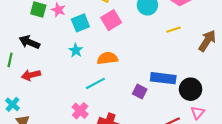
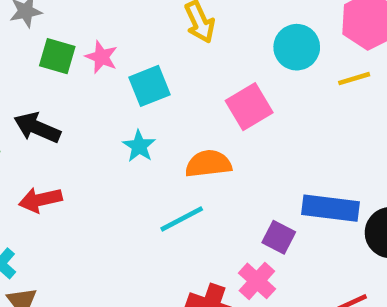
pink square: (111, 20) -> (249, 107), moved
yellow line: (173, 30) -> (354, 79), moved
pink cross: (80, 111) -> (257, 281), moved

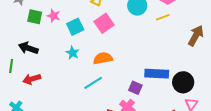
pink square: (249, 107) -> (104, 23), moved

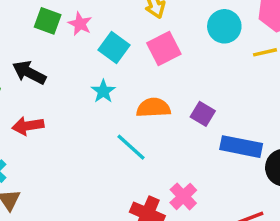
cyan square: (75, 27) -> (114, 47), turned -36
cyan line: (93, 83) -> (131, 147), turned 66
purple square: (135, 88) -> (203, 114), moved

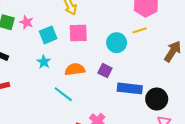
cyan circle: (224, 26) -> (117, 43), moved
cyan square: (114, 47) -> (48, 35), turned 36
pink square: (164, 48) -> (78, 33), turned 30

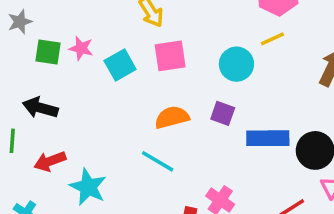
cyan star: (44, 62) -> (88, 187), moved, size x1.5

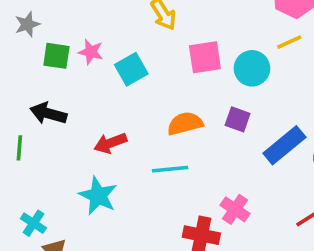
pink square: (170, 56) -> (205, 57), moved
blue rectangle: (268, 138) -> (284, 145), turned -39
red arrow: (50, 161) -> (110, 143), moved
cyan line: (158, 161) -> (170, 169), turned -36

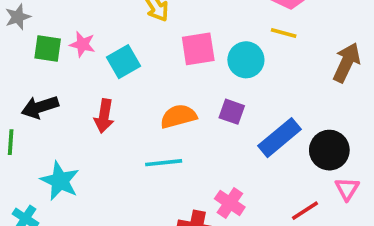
yellow line: (289, 42) -> (284, 33), turned 40
black arrow: (48, 113) -> (40, 107), turned -33
red arrow: (110, 143) -> (104, 116), moved, turned -60
cyan star: (98, 196) -> (60, 181), moved

